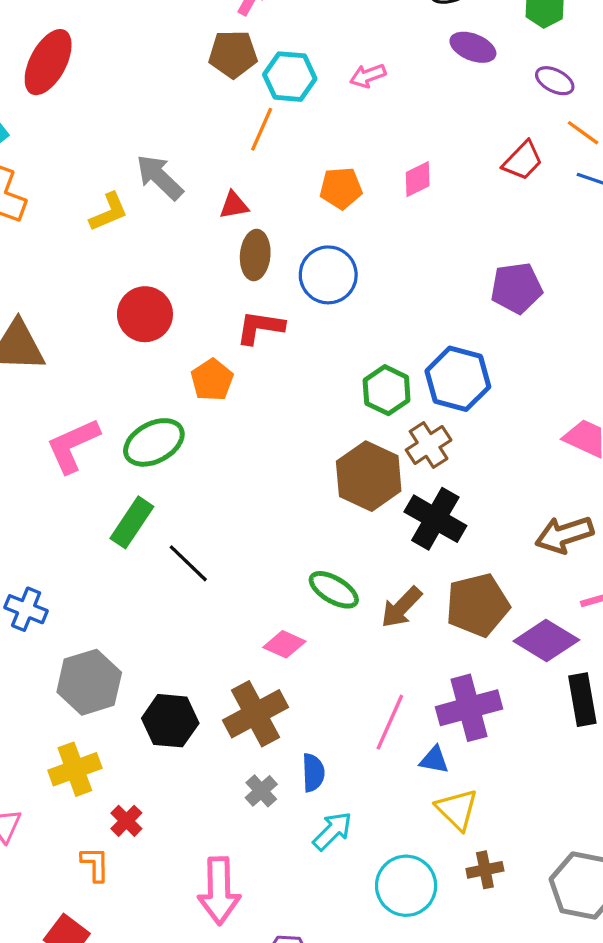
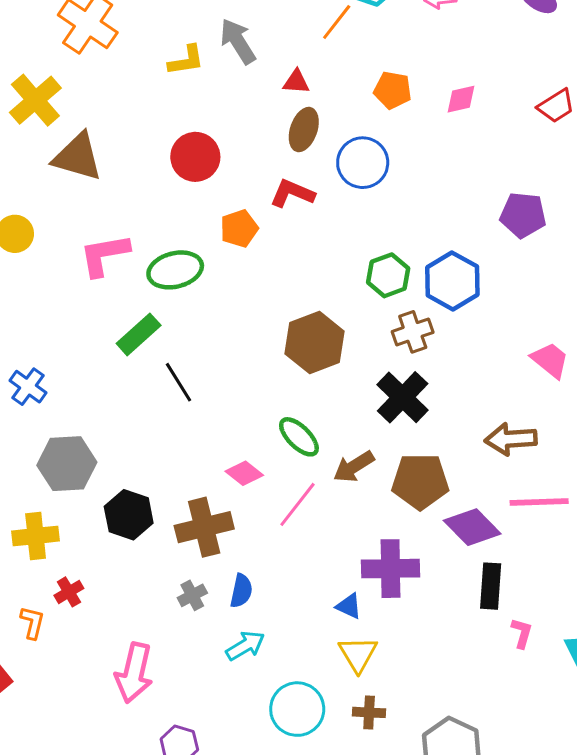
brown hexagon: (369, 476) -> (315, 342), moved
pink line: (390, 722) -> (297, 504), moved

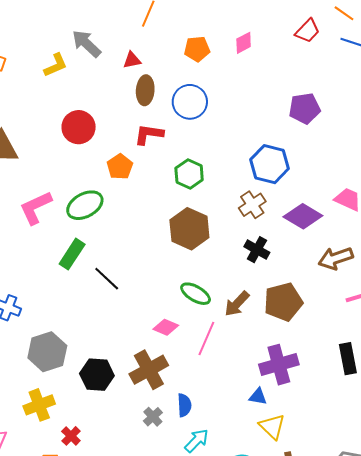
green hexagon: (388, 275) -> (189, 174), moved
black cross: (403, 397) -> (257, 250), size x0.7
purple diamond: (472, 527) -> (303, 216), moved

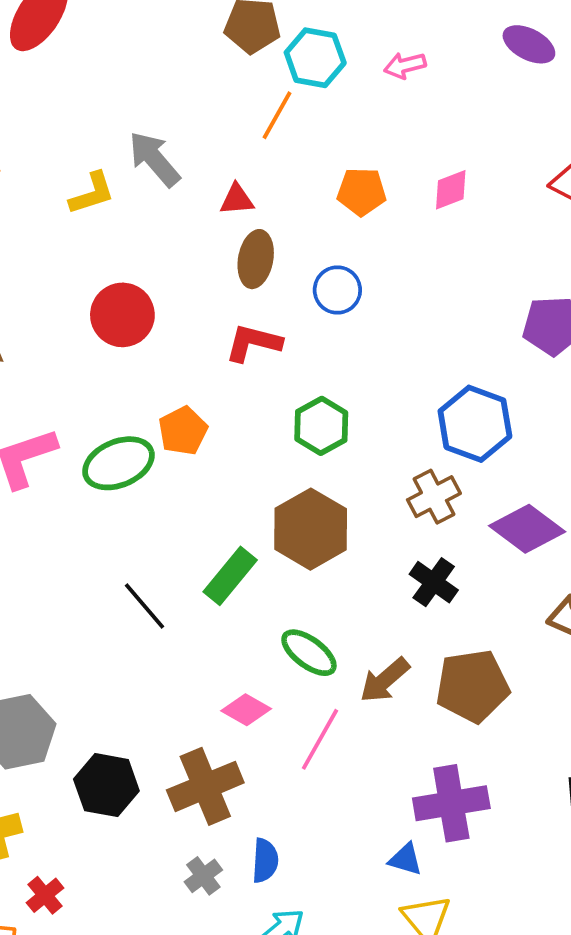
blue circle: (190, 102) -> (337, 290), size x0.7
orange pentagon: (120, 167) -> (183, 431), moved
green rectangle: (72, 254) -> (230, 576), moved

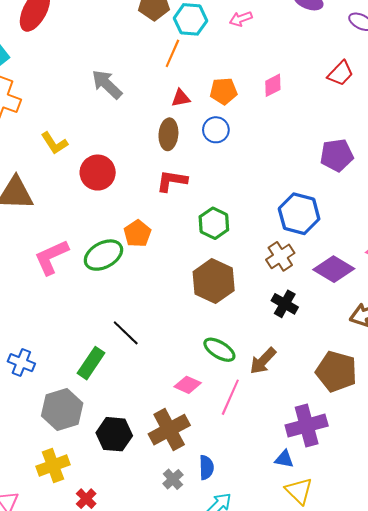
yellow L-shape: (92, 193) -> (54, 143), moved, turned 80
red triangle: (237, 199) -> (181, 98), moved
blue circle: (337, 290) -> (216, 130), moved
green rectangle: (230, 576) -> (91, 363), moved
brown pentagon: (472, 686) -> (336, 371), moved, turned 30

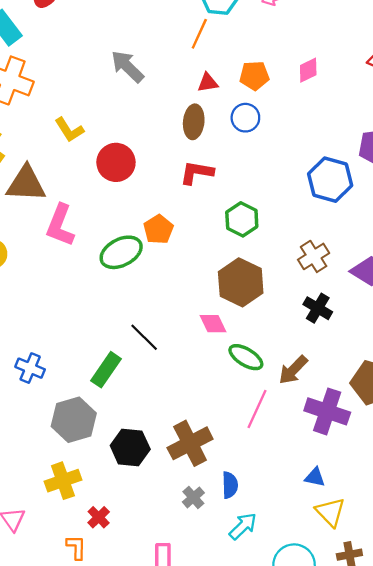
blue hexagon: (299, 214) -> (330, 180), moved
pink L-shape: (51, 257) -> (60, 225), moved, turned -45
pink diamond: (188, 385) -> (213, 324), moved, turned 40
purple cross: (307, 426) -> (327, 411), moved, turned 33

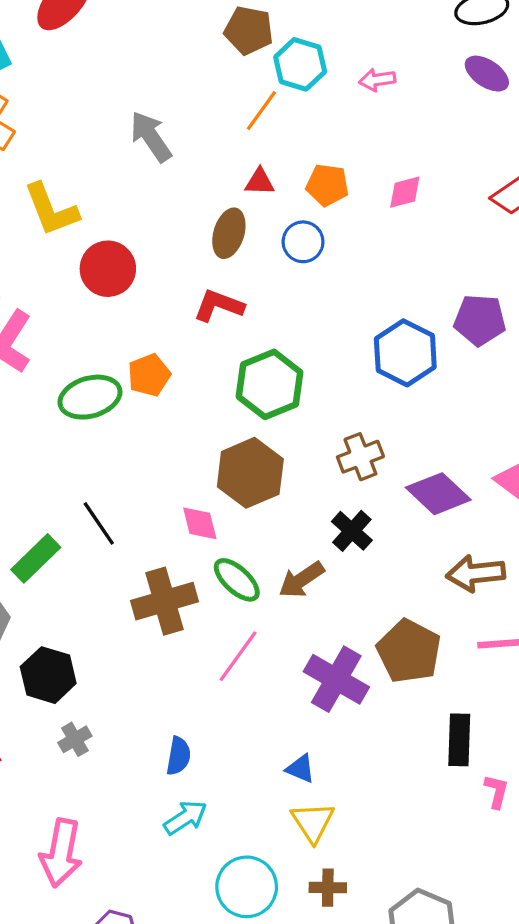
yellow L-shape: (69, 130) -> (51, 210), size x1.4
green hexagon: (242, 219) -> (270, 384), size x1.4
brown arrow: (293, 370) -> (301, 580), moved
brown cross: (190, 443) -> (165, 601), moved
gray cross: (193, 497) -> (75, 739), moved

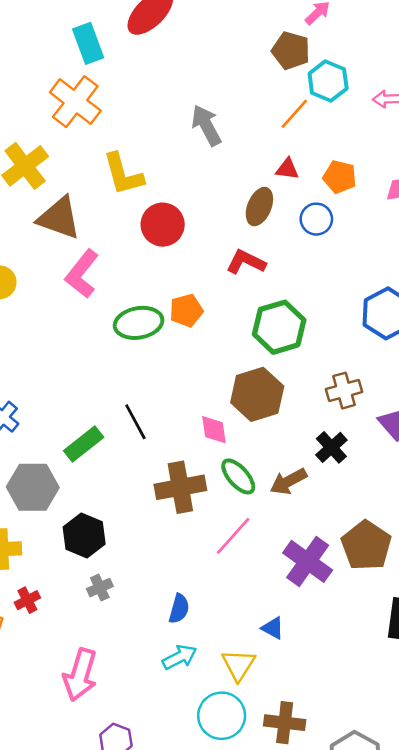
yellow triangle: (313, 822) -> (238, 665), moved
brown cross: (328, 888) -> (285, 723), size x1.4

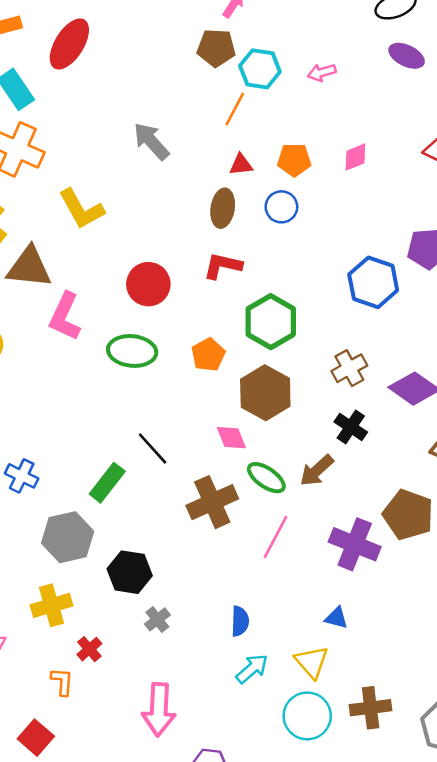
red circle: (163, 225) -> (148, 284), moved
orange pentagon: (186, 310) -> (208, 355), moved
green ellipse: (139, 323) -> (132, 351), turned 30

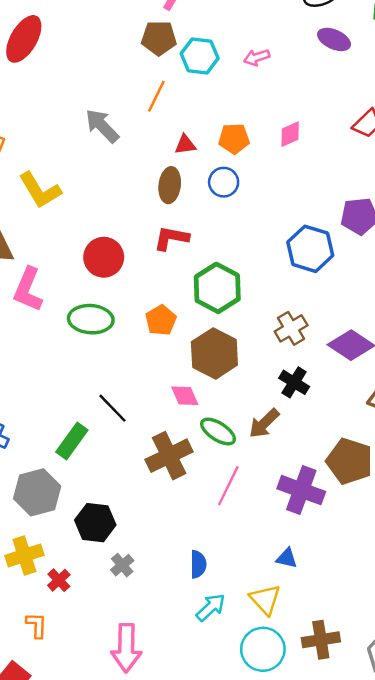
orange line: (235, 109) -> (156, 96), moved
red cross: (89, 649) -> (59, 580), moved

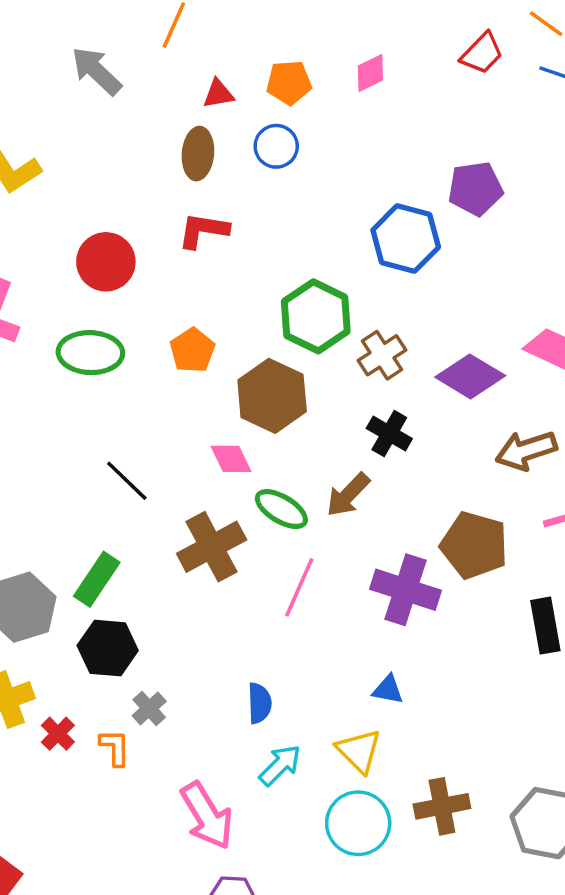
green hexagon: (217, 288) -> (316, 316), moved
green rectangle: (72, 441) -> (97, 579), moved
orange L-shape: (37, 625) -> (115, 748), moved
pink arrow: (126, 648) -> (207, 816), moved, turned -30

